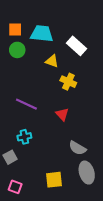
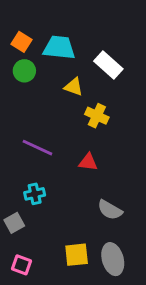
orange square: (15, 29) -> (22, 42), turned 32
red triangle: (62, 114) -> (88, 162), turned -40
gray ellipse: (87, 173) -> (113, 259), moved

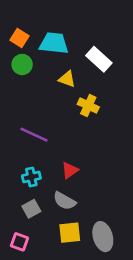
red triangle: (88, 162) -> (70, 170), moved, turned -42
gray semicircle: (110, 210) -> (64, 201), moved
gray square: (14, 223) -> (31, 209), moved

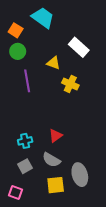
cyan trapezoid: (54, 43) -> (43, 18), moved, turned 30
purple line: (34, 135) -> (27, 81), moved, turned 55
gray ellipse: (103, 237) -> (80, 175), moved

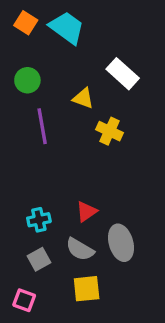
orange square: (16, 30) -> (26, 23), moved
gray ellipse: (80, 175) -> (121, 243), moved

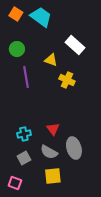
red triangle: (87, 212) -> (53, 129), turned -32

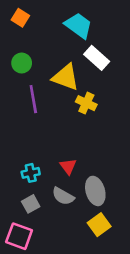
cyan trapezoid: (41, 17) -> (79, 26), moved
yellow triangle: (51, 60) -> (66, 77), size x1.6
yellow square: (53, 176) -> (99, 225), moved, turned -30
pink square: (15, 183) -> (19, 236), size x1.5

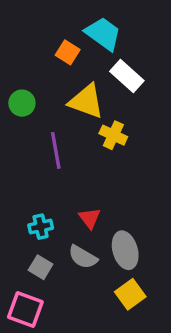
orange square: (20, 18) -> (68, 52), moved
green circle: (22, 63) -> (22, 103), moved
purple line: (33, 99) -> (56, 150), moved
gray square: (31, 204) -> (41, 267), turned -30

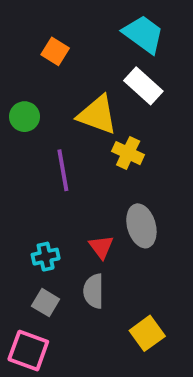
cyan trapezoid: (103, 34) -> (143, 34), moved
orange square: (68, 52) -> (55, 51), moved
gray ellipse: (125, 250) -> (141, 226), moved
gray semicircle: (83, 257) -> (94, 291), turned 60

